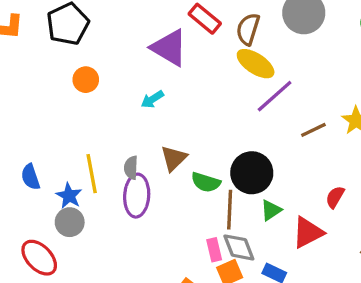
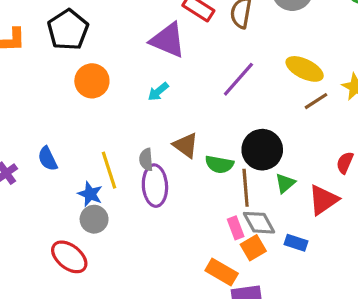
yellow ellipse: (256, 64) -> (305, 69), moved
orange circle: (86, 80) -> (92, 81), size x1.4
purple line: (275, 96) -> (238, 79), moved
brown triangle: (174, 158) -> (186, 145), turned -32
blue semicircle: (30, 177) -> (48, 159), moved

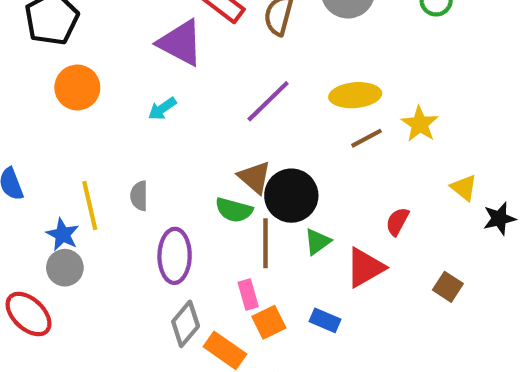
yellow ellipse: (305, 69) -> (355, 95), turned -36
brown triangle: (186, 145) -> (255, 177), moved
purple ellipse: (155, 186) -> (175, 256), moved
gray diamond: (259, 223) -> (186, 324), moved, turned 64

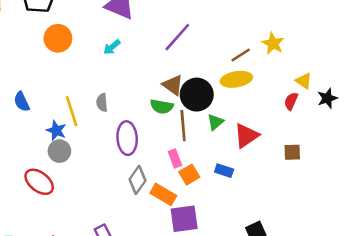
yellow ellipse: (355, 95) -> (236, 79), moved
red semicircle: (397, 222) -> (291, 101), moved
brown square: (448, 287) -> (292, 152), moved, turned -30

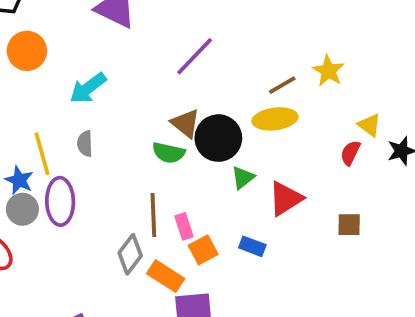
cyan arrow: (112, 47) -> (88, 88), moved, size x1.5
brown line: (183, 126) -> (153, 215), moved
purple ellipse: (127, 138) -> (60, 201), moved

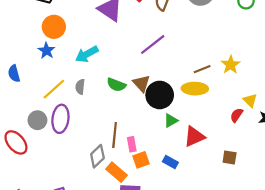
green semicircle: (169, 153) -> (116, 85), moved
yellow line: (42, 154) -> (54, 89), turned 55
blue star: (19, 180) -> (46, 51), moved

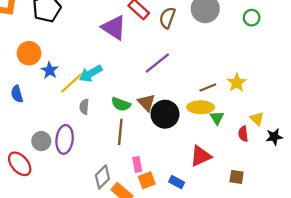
orange circle: (54, 27) -> (29, 53), moved
yellow line: (54, 89) -> (72, 83), moved
red semicircle: (237, 115) -> (243, 134), turned -40
green triangle: (171, 121) -> (217, 118), moved, turned -32
brown line: (115, 135) -> (120, 132), moved

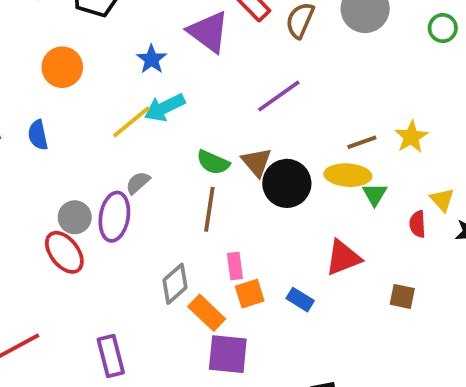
blue star: (50, 70) -> (152, 59), moved
gray semicircle: (84, 107) -> (138, 183), moved, turned 40
red ellipse: (20, 164) -> (64, 252), moved

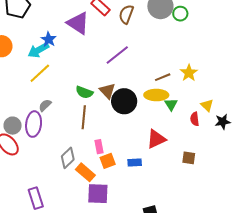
green circle: (443, 28) -> (180, 14), moved
cyan arrow: (165, 108) -> (38, 50), moved
blue rectangle: (300, 300) -> (135, 163), turned -32

